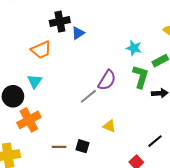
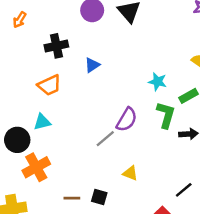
black cross: (60, 22) -> (56, 46), moved
cyan triangle: (35, 81) -> (42, 122), turned 42

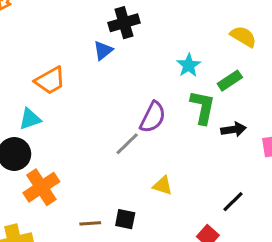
black cross: (56, 46) -> (124, 23), moved
cyan star: (158, 82) -> (189, 65), turned 30
cyan triangle: (42, 122) -> (30, 119), moved

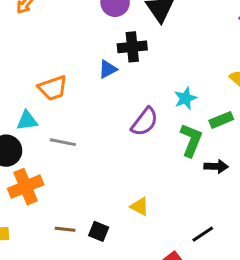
purple semicircle: (153, 117) -> (145, 122), moved
gray line: (127, 144) -> (63, 142), moved, turned 45

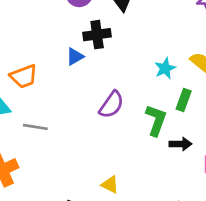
cyan star: (185, 98) -> (165, 68), moved
green rectangle: (221, 120) -> (184, 100), turned -45

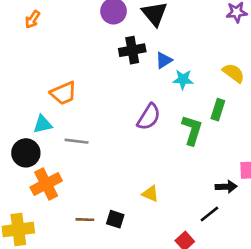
blue triangle: (75, 57) -> (164, 60), moved
cyan star: (165, 68) -> (183, 79), moved, turned 30
black arrow: (181, 144) -> (226, 187), moved

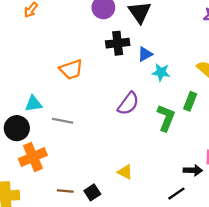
orange trapezoid: (63, 93) -> (71, 69), moved
black square: (115, 219) -> (92, 192), turned 35

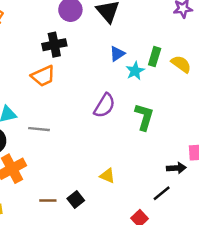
black cross: (118, 43) -> (54, 45), moved
cyan star: (161, 72) -> (135, 71), turned -30
green rectangle: (190, 101) -> (155, 57), moved

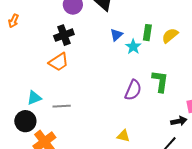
yellow semicircle: (181, 64) -> (170, 35), turned -66
purple semicircle: (104, 106) -> (133, 90), moved
green L-shape: (144, 117) -> (160, 81), moved

